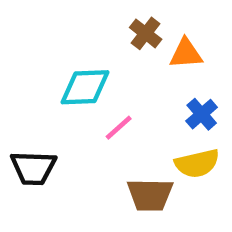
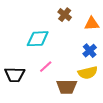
orange triangle: (186, 54) -> (92, 24), moved
pink line: (119, 128) -> (46, 67), moved

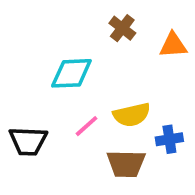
blue cross: (90, 51) -> (169, 139), moved, turned 32
yellow semicircle: (88, 73) -> (132, 115), moved

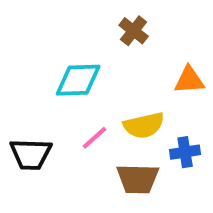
orange triangle: (173, 45) -> (189, 80), moved

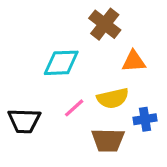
brown cross: (134, 31) -> (105, 24), size x1.4
orange triangle: (189, 80) -> (134, 61), moved

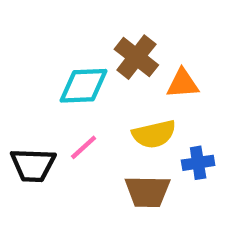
brown cross: (105, 24) -> (136, 57), moved
pink line: (74, 108) -> (84, 147), moved

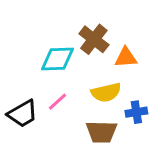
black trapezoid: (33, 165) -> (23, 114), turned -32

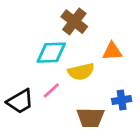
brown cross: (94, 39) -> (74, 22), moved
yellow semicircle: (106, 92) -> (81, 72), moved

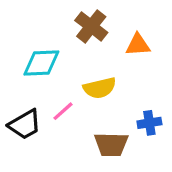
orange triangle: (112, 51) -> (138, 45), moved
cyan diamond: (51, 53) -> (41, 63), moved

